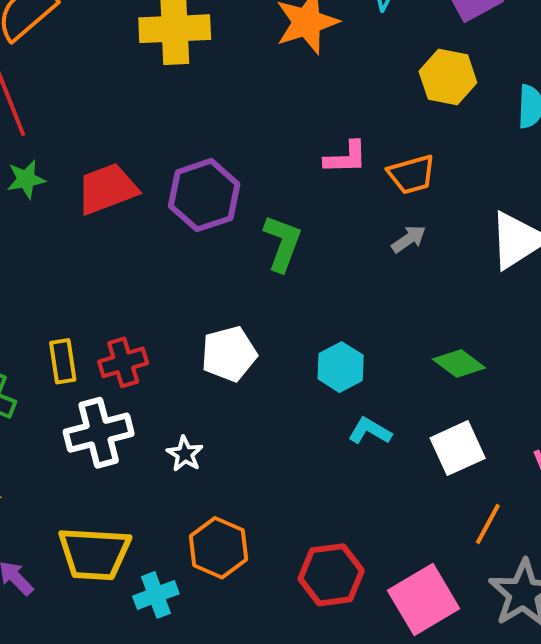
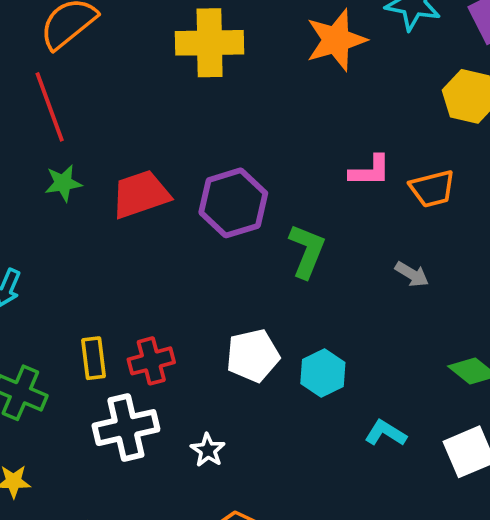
gray arrow: (409, 239) -> (412, 274), moved, turned 64
cyan hexagon: (341, 367) -> (323, 373), moved

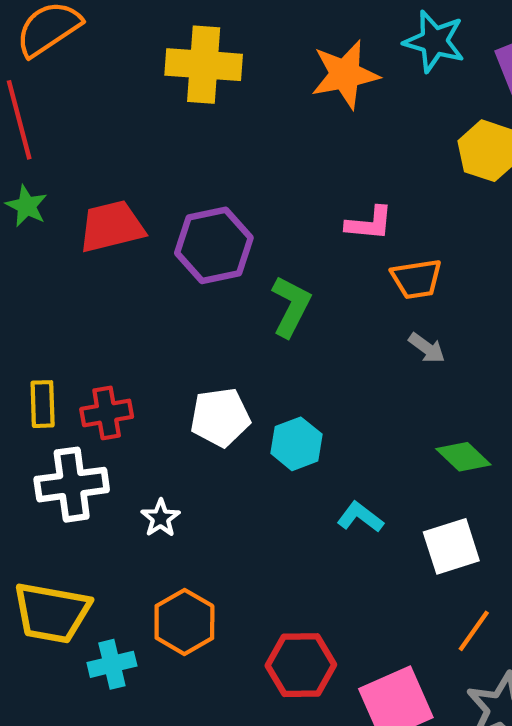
green star: (63, 183) -> (27, 206), turned 30
orange trapezoid: (432, 189) -> (417, 279), moved
gray arrow: (412, 274) -> (427, 348), moved

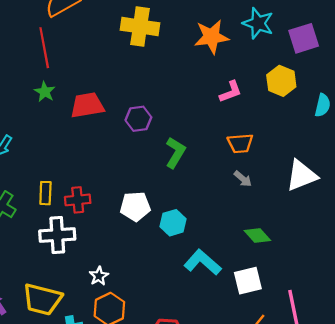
pink L-shape: (369, 223) -> (231, 92), moved, turned -30
purple hexagon: (214, 245) -> (138, 119), size x0.7
cyan L-shape: (360, 517) -> (203, 262), size x1.6
white star: (161, 518) -> (99, 276), moved

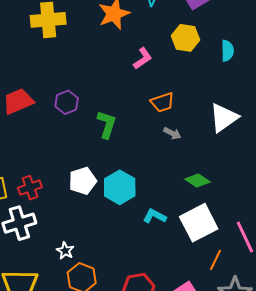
cyan hexagon: (173, 223) -> (120, 187), size x1.4
cyan L-shape: (203, 262) -> (155, 216), size x0.7
white square: (248, 281) -> (199, 223), size x1.4

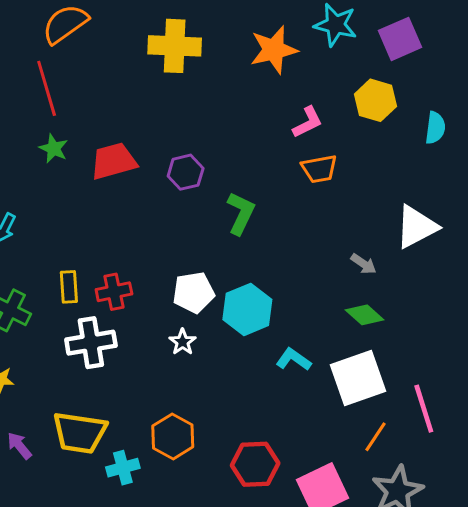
orange trapezoid: (162, 102) -> (319, 169), moved
gray arrow: (172, 133) -> (364, 264), moved
white star: (65, 251) -> (183, 342), moved

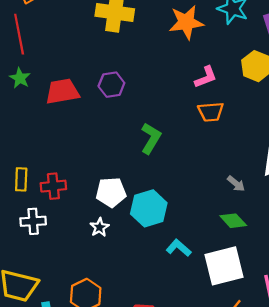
purple hexagon: (186, 172) -> (111, 85), moved
white cross: (91, 343) -> (33, 221), size x0.7

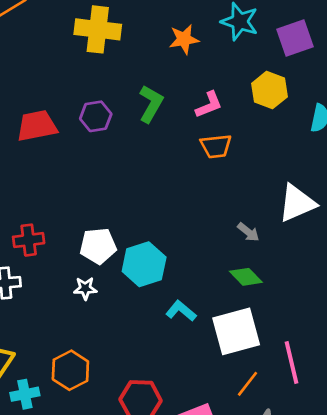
orange star: (186, 22) -> (184, 39), size x0.7
green L-shape: (151, 138) -> (151, 104), moved
white star: (100, 227) -> (85, 288), turned 30

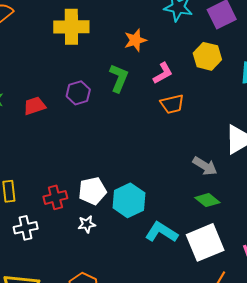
orange star: (184, 39) -> (135, 40), moved
red trapezoid: (37, 126) -> (34, 106), size x0.7
gray arrow: (248, 232) -> (205, 166), size x1.4
red cross: (29, 240) -> (55, 197), moved
cyan L-shape: (181, 311) -> (161, 232), size x1.4

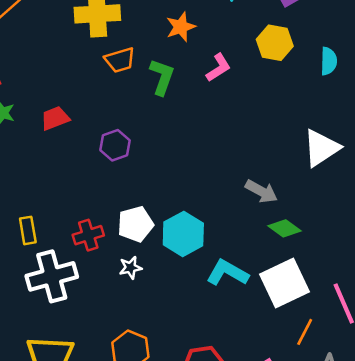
purple hexagon: (78, 93) -> (115, 145), moved
orange trapezoid: (172, 104) -> (120, 60), moved
gray arrow: (205, 166) -> (261, 191), moved
white cross: (26, 228) -> (52, 276), size x1.6

